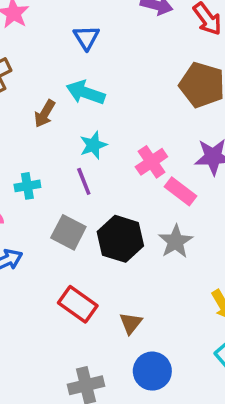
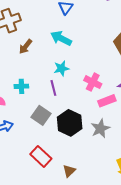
brown arrow: (45, 114) -> (26, 46), moved
pink cross: (151, 162) -> (93, 82), turned -36
pink rectangle: (180, 191) -> (107, 101), turned -66

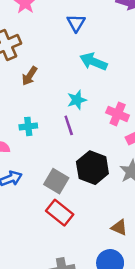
cyan arrow: (61, 38) -> (93, 62), moved
gray square: (41, 115) -> (56, 181), moved
brown triangle: (69, 171) -> (119, 227), moved, turned -48

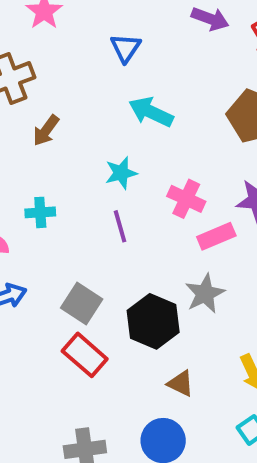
purple line: (69, 125) -> (120, 226), moved
black hexagon: (92, 168) -> (153, 321), moved

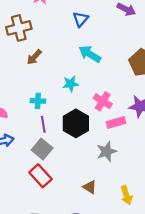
cyan cross: (40, 212) -> (38, 101), moved
purple line: (120, 226) -> (43, 124), moved
black hexagon: (153, 321) -> (76, 123), moved
brown triangle: (181, 383) -> (90, 187), moved

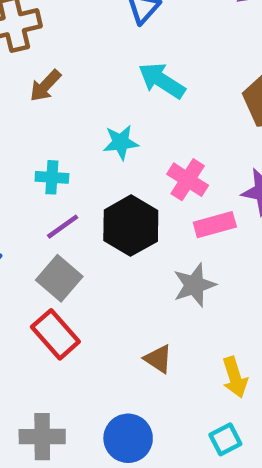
purple line: (43, 124) -> (63, 227), turned 63

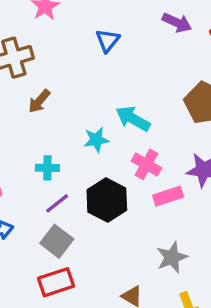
cyan arrow: (162, 81) -> (133, 119), moved
gray star: (194, 285) -> (172, 257), moved
red rectangle: (55, 334) -> (56, 282), turned -64

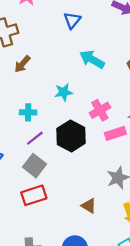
cyan arrow: (133, 119) -> (92, 59), moved
pink cross: (147, 164) -> (100, 110), turned 30

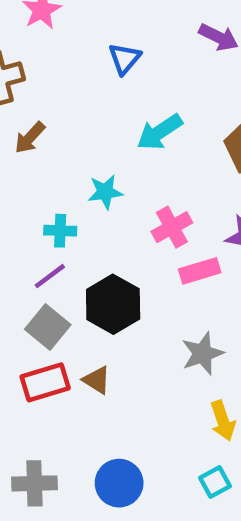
cyan arrow: (92, 59) -> (160, 132), turned -65
cyan cross: (28, 112) -> (60, 231), moved
black hexagon: (71, 136) -> (113, 304), moved
brown triangle: (89, 206) -> (97, 380), moved

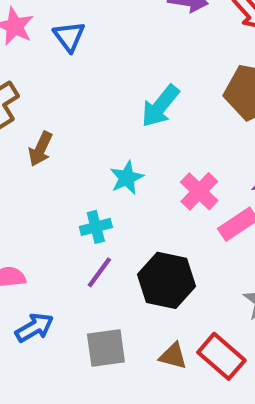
blue triangle: (124, 59) -> (69, 36), moved
gray square: (48, 327) -> (106, 348), moved, turned -30
red rectangle: (45, 382) -> (221, 356), moved, turned 75

